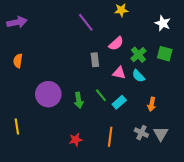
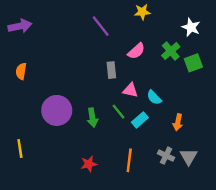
green square: (165, 54) -> (193, 63), turned -35
green cross: (138, 55) -> (171, 51), moved
pink triangle: (119, 73) -> (130, 90), moved
cyan semicircle: (138, 76) -> (154, 97), moved

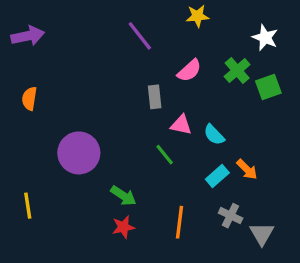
green arrow: (92, 118) -> (123, 196), moved, turned -48
cyan rectangle: (140, 120) -> (217, 176), moved
orange arrow: (178, 122) -> (247, 169), turned -56
gray triangle: (189, 157) -> (262, 234), moved

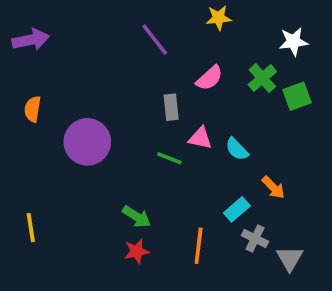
white star: (265, 38) -> (293, 42), turned -30
purple circle: (79, 153) -> (87, 142), moved
green line: (165, 155) -> (169, 158), moved, turned -30
cyan rectangle: (217, 176) -> (237, 209), moved

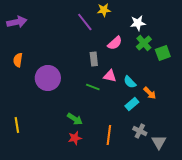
yellow star: (219, 18) -> (104, 10), moved
white star: (293, 42) -> (138, 23), moved
orange arrow: (273, 187) -> (150, 93), moved
cyan rectangle: (237, 209) -> (132, 104), moved

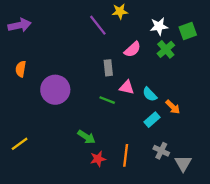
green square: (163, 53) -> (188, 31), moved
yellow line: (17, 125) -> (20, 144), turned 63
red star: (75, 138) -> (98, 159), moved

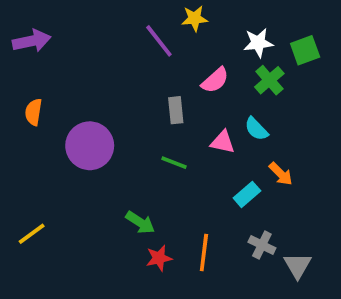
pink triangle: (127, 87) -> (223, 142), moved
cyan semicircle: (150, 94) -> (256, 129), moved

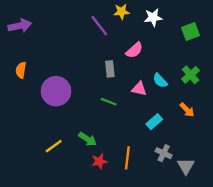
white star: (258, 43) -> (153, 17), moved
green cross: (269, 80) -> (191, 75), moved
orange arrow: (281, 174) -> (187, 110), moved
yellow line: (32, 234) -> (54, 146), moved

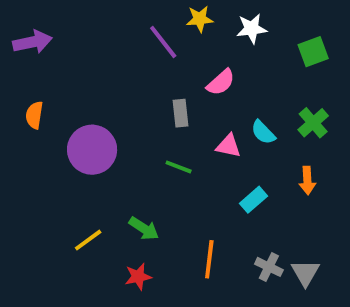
orange arrow: (187, 110) -> (307, 180), turned 42
gray cross: (164, 153) -> (269, 267), moved
red star: (99, 161) -> (138, 277), moved

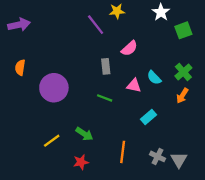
white star: (252, 29) -> (161, 12), moved, turned -30
orange arrow: (307, 180) -> (182, 96), moved, turned 35

